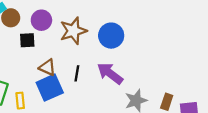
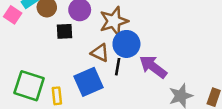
blue circle: (111, 36) -> (126, 44), moved
brown triangle: (47, 67) -> (100, 53), moved

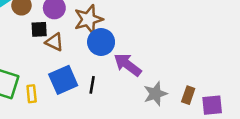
brown triangle: (100, 53) -> (54, 42), moved
black line: (118, 67) -> (92, 85), moved

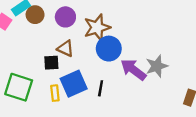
black square: (39, 29) -> (51, 63), moved
yellow rectangle: (32, 94) -> (55, 93), moved
gray star: (155, 94) -> (157, 66), moved

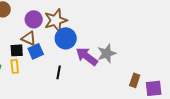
purple circle: (65, 17) -> (34, 19), moved
blue square: (74, 84) -> (36, 51), moved, size x0.7
yellow rectangle: (55, 93) -> (15, 66), moved

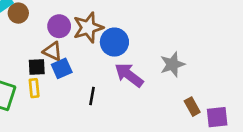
blue circle: (66, 38) -> (114, 42), moved
gray star: (107, 53) -> (172, 64), moved
brown rectangle: (135, 80) -> (192, 107), turned -48

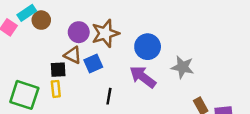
blue circle: (114, 42) -> (148, 47), moved
gray star: (172, 64) -> (183, 67), turned 30
blue square: (62, 68) -> (93, 64), moved

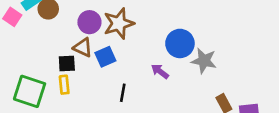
blue circle: (148, 47) -> (180, 43), moved
purple arrow: (143, 77) -> (160, 71), size x0.6

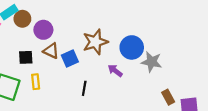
purple circle: (89, 22) -> (43, 30), moved
brown star: (119, 23) -> (95, 42), moved
black square: (67, 63) -> (26, 57), moved

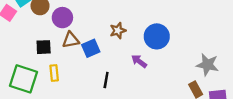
brown star: (95, 42) -> (118, 31), size x0.6
brown triangle: (51, 51) -> (71, 40), turned -35
gray star: (152, 62) -> (207, 65), moved

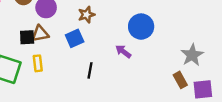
brown star: (118, 31) -> (86, 15), moved
brown triangle: (71, 40) -> (40, 34), moved
gray star: (207, 65) -> (192, 55), turned 30

